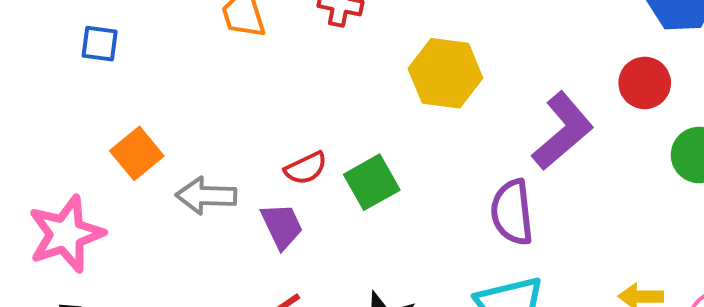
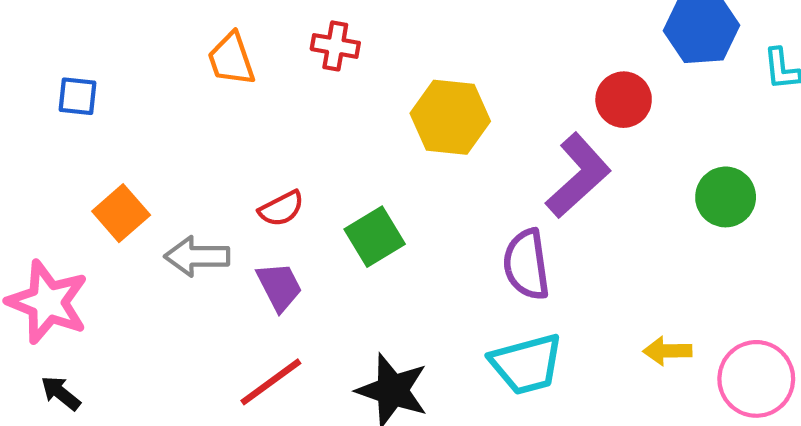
red circle: (645, 83) -> (624, 100), moved
red semicircle: (306, 168) -> (281, 209), moved
pink star: (66, 234) -> (48, 302), turned -30

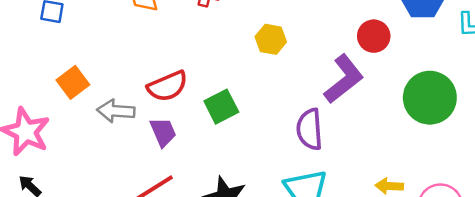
yellow hexagon: (450, 117) -> (271, 39), size x0.7
green circle: (726, 197) -> (430, 98), size x1.5
red semicircle: (281, 209) -> (168, 86), size x1.5

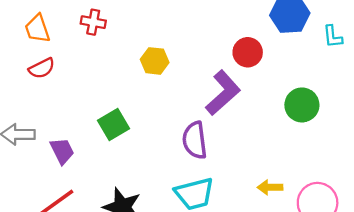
red semicircle: (168, 86) -> (42, 68), moved, size x0.7
green circle: (430, 98) -> (302, 105), size x0.7

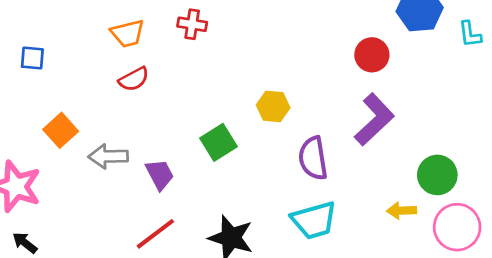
orange trapezoid: (37, 29) -> (128, 33), turned -84
yellow hexagon: (155, 61) -> (273, 106), moved
purple L-shape: (223, 93) -> (374, 119), moved
green circle: (302, 105) -> (437, 175), moved

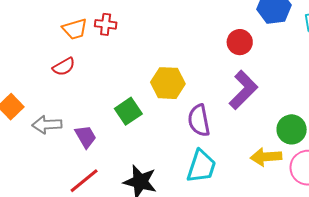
orange trapezoid: (128, 33) -> (75, 29), moved
yellow hexagon: (273, 106) -> (168, 83), size x1.4
yellow arrow: (402, 211) -> (266, 157), size x1.4
cyan trapezoid: (314, 220) -> (201, 166), turned -54

